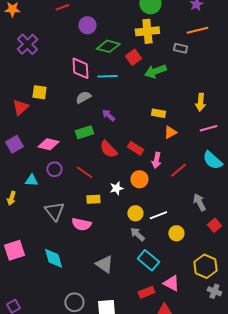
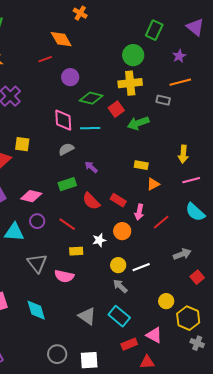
cyan triangle: (31, 180) -> (14, 232), size x1.5
gray arrow: (199, 202) -> (182, 254), turned 96
yellow circle: (176, 233) -> (166, 301), moved
cyan rectangle: (148, 260) -> (119, 316), moved

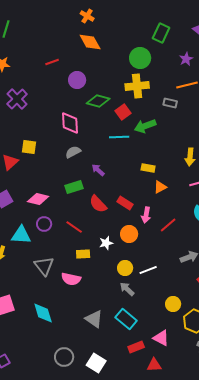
orange diamond: (61, 39) -> (90, 42), moved
cyan line: (90, 128) -> (119, 137), moved
white square: (89, 360) -> (96, 363), turned 36

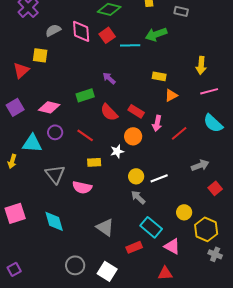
red square: (123, 112) -> (107, 35), moved
gray semicircle: (73, 152) -> (53, 30), moved
orange circle: (129, 234) -> (133, 136), moved
cyan rectangle: (126, 319) -> (151, 227), moved
red rectangle: (136, 347) -> (134, 247), moved

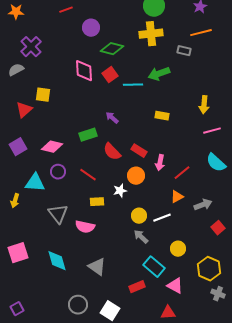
gray semicircle: (53, 30) -> (16, 70), moved
orange triangle: (171, 95) -> (177, 197), moved
yellow circle: (184, 212) -> (178, 249), moved
gray triangle: (105, 227) -> (97, 267), moved

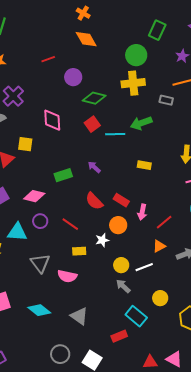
pink diamond: (84, 71) -> (52, 120), moved
green rectangle: (88, 135) -> (63, 175), moved
cyan diamond: (57, 261) -> (39, 310), turned -35
pink triangle: (175, 286) -> (174, 359), moved

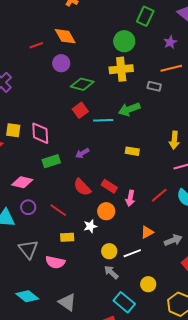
orange diamond: (86, 39) -> (65, 36), moved
pink diamond: (52, 120) -> (40, 133), moved
purple arrow: (94, 167) -> (82, 153), turned -72
red line: (164, 222) -> (159, 195), moved

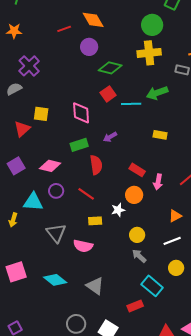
pink diamond: (40, 133) -> (81, 113), moved
red semicircle: (82, 187) -> (96, 165), moved, turned -144
white line: (132, 253) -> (172, 241), moved

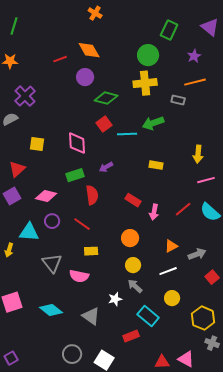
red triangle: (22, 129) -> (17, 169), moved
orange circle: (134, 195) -> (130, 238), moved
white star: (118, 210) -> (115, 299), moved

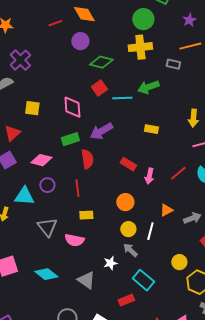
purple arrow: (106, 167) -> (101, 131), size x1.6
red line: (82, 224) -> (77, 188), turned 48
white line: (168, 271) -> (150, 231), moved, turned -54
yellow circle: (172, 298) -> (179, 262), moved

